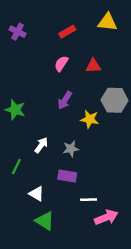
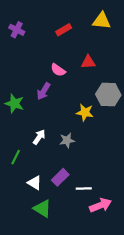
pink semicircle: (61, 64) -> (58, 70), moved, turned -88
purple arrow: (65, 100) -> (44, 91), moved
purple rectangle: (67, 176) -> (60, 177), moved, turned -54

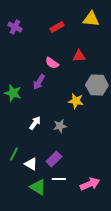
green line: (16, 157) -> (14, 154), moved
white line: (84, 188) -> (59, 179), moved

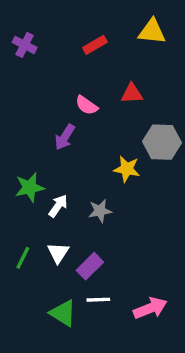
green star: (13, 93) -> (30, 187), moved, turned -30
white triangle: (31, 164) -> (58, 253), moved, turned 32

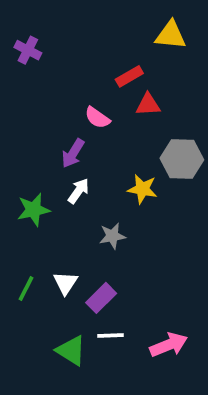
red rectangle: (95, 45) -> (129, 76), moved
white arrow: (58, 206) -> (79, 191), moved

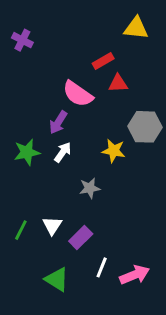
pink semicircle: (97, 118) -> (78, 94), size x1.5
green star: (34, 210) -> (27, 152), moved
white line: (110, 335) -> (102, 267), moved, turned -66

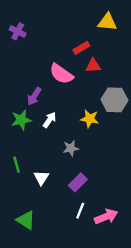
purple arrow: (58, 122) -> (34, 96), moved
green line: (21, 230) -> (17, 165), moved, turned -42
purple rectangle: (81, 238) -> (78, 182), moved
green triangle: (57, 279) -> (26, 220), moved

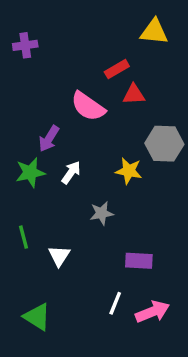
purple cross: (18, 31) -> (25, 45), turned -35
purple rectangle: (78, 182) -> (139, 261), moved, turned 48

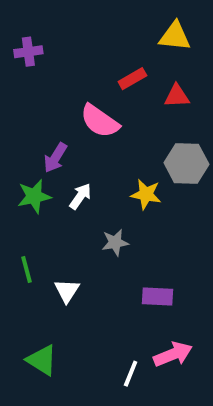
red triangle: (134, 95) -> (177, 96), moved
white line: (115, 303) -> (131, 374), moved

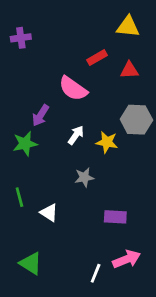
white arrow: (80, 196) -> (76, 135), moved
white triangle: (67, 291) -> (49, 213), turned -30

